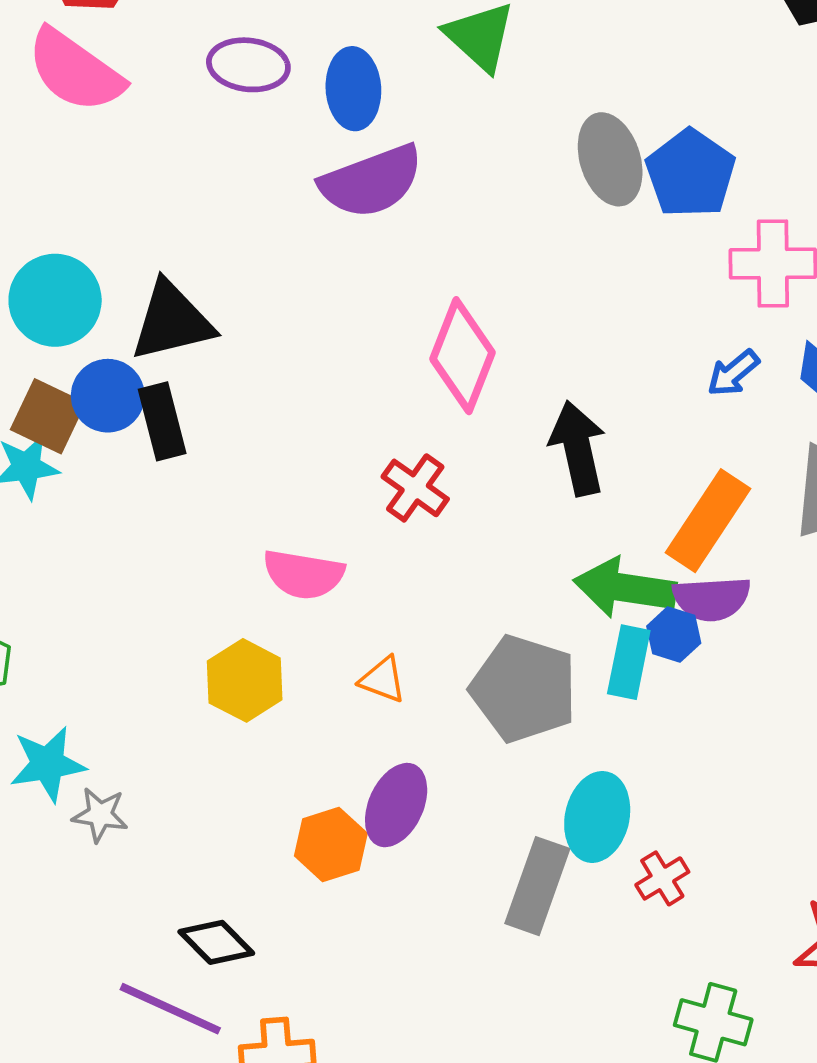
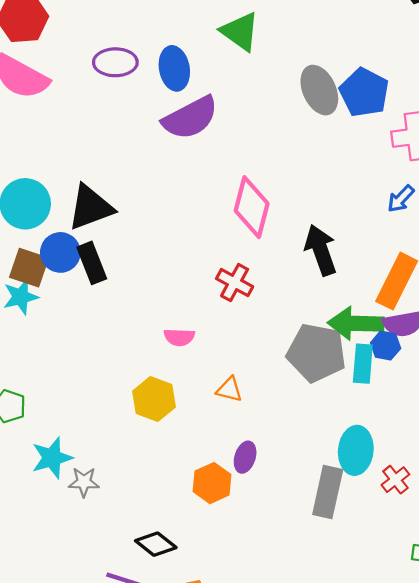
pink semicircle: (304, 574) -> (179, 337), size x0.7
gray pentagon: (524, 689) -> (316, 353), moved
purple ellipse: (396, 805) -> (245, 457), size x0.7

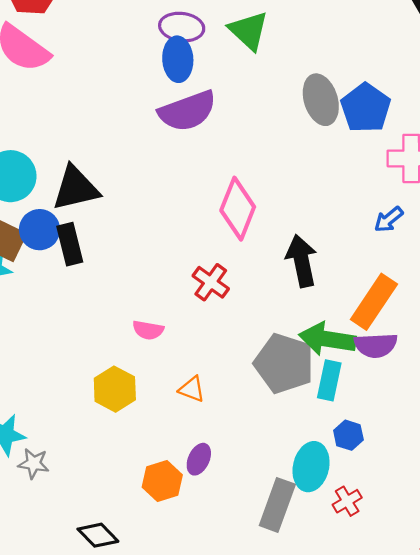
purple ellipse: (115, 62) -> (182, 27), moved
blue hexagon: (386, 346) -> (348, 435), moved

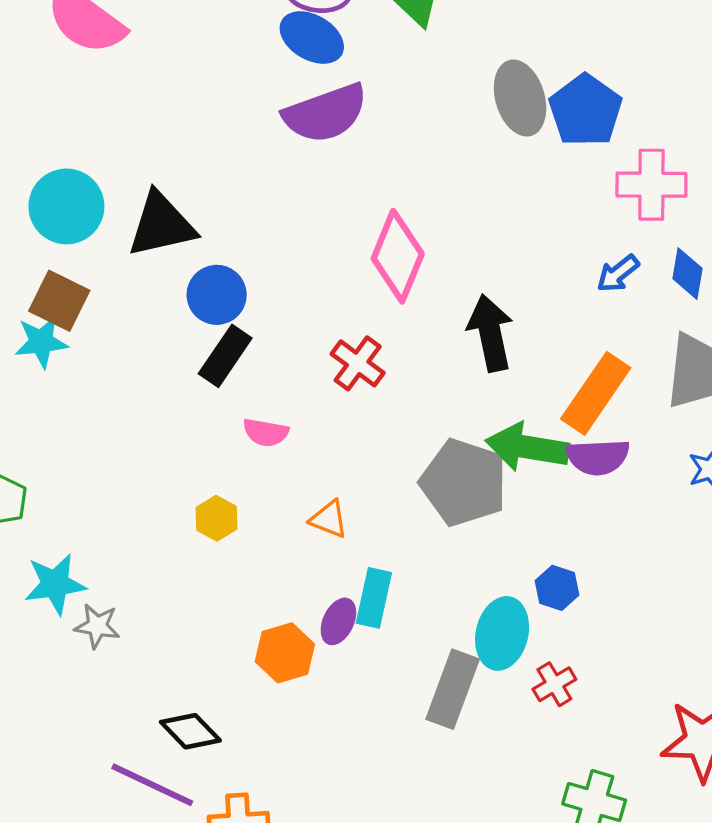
blue ellipse: (178, 59) -> (312, 38), turned -57
blue circle: (40, 230) -> (217, 295), moved
black rectangle: (70, 244) -> (225, 356), moved, turned 48
cyan rectangle: (329, 380) -> (374, 598), moved
yellow hexagon: (115, 389) -> (217, 518), size x0.7

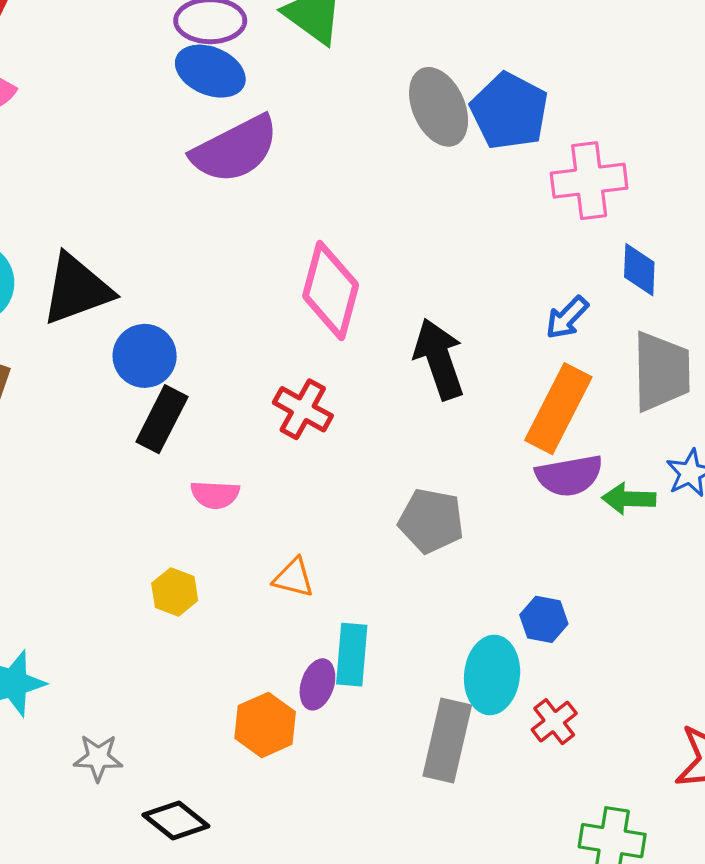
blue arrow: (618, 273) -> (567, 318), moved
green arrow: (527, 447) -> (629, 499), moved, size x0.6
gray pentagon: (464, 483) -> (431, 521), size x0.7
gray star: (97, 626) -> (98, 758), moved

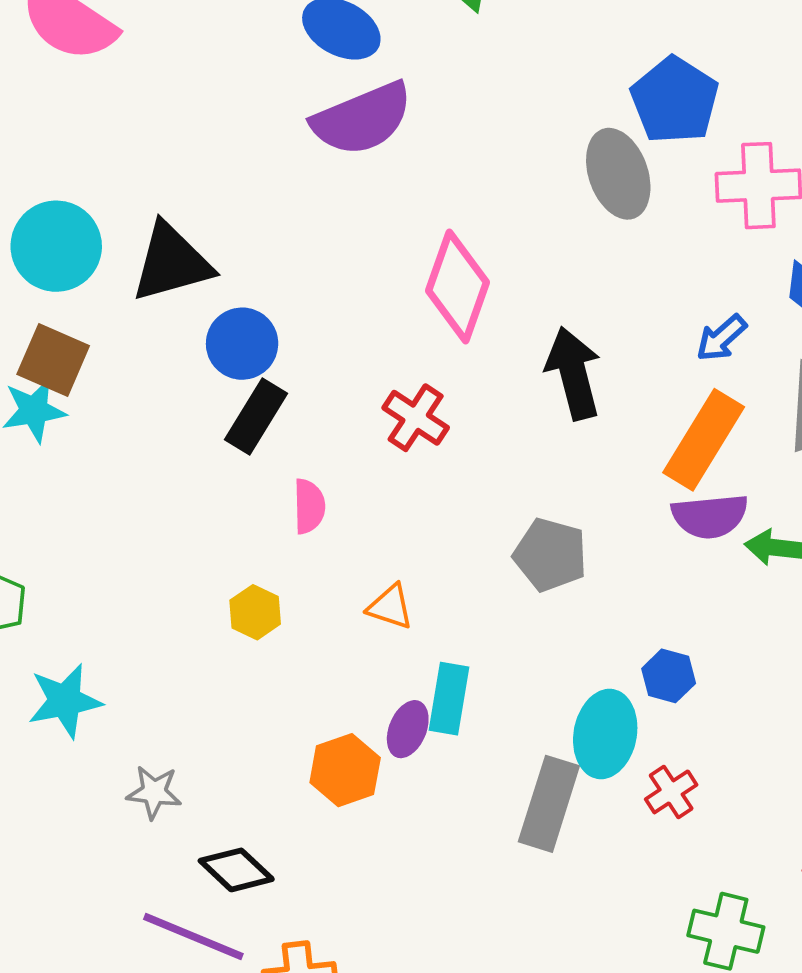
gray ellipse: (439, 107) -> (618, 174), moved
pink semicircle: (215, 495) -> (309, 506), turned -99

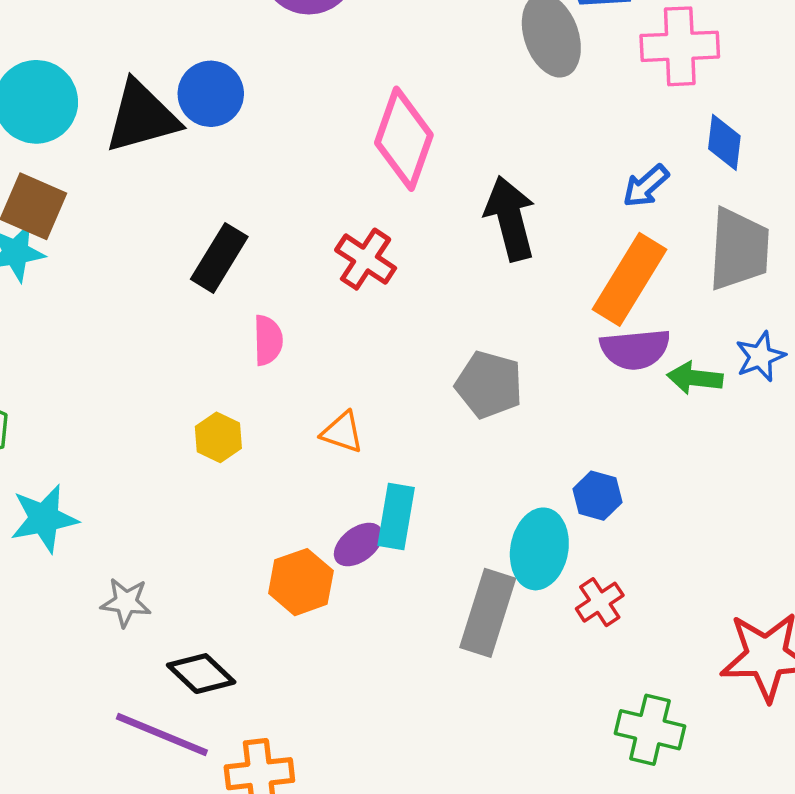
blue circle: (242, 344) -> (211, 94), moved
purple ellipse: (408, 729) -> (358, 544), turned 30

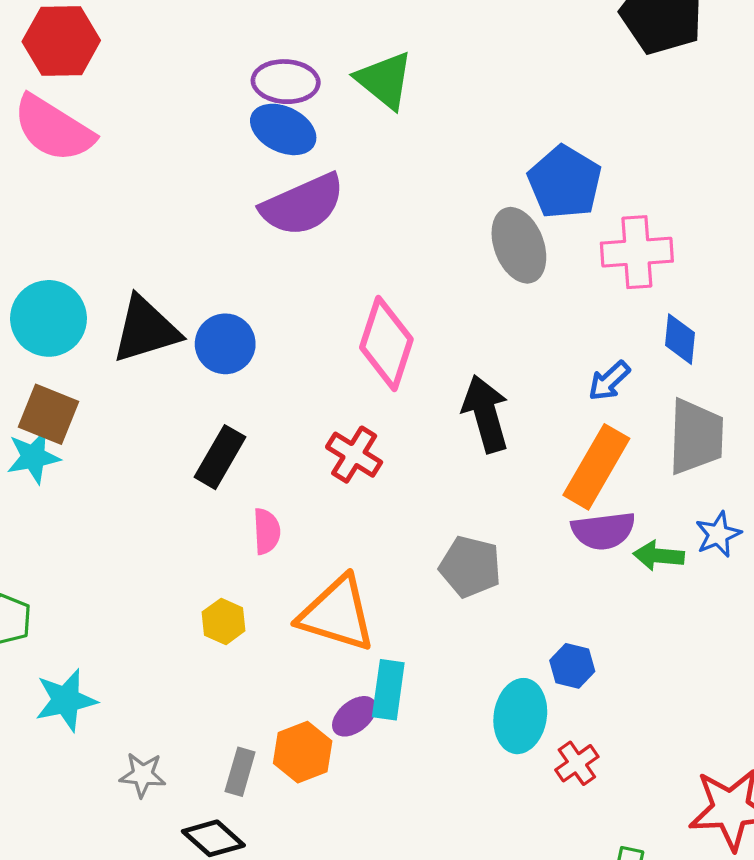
blue circle: (211, 94) -> (225, 344), moved
orange triangle: (342, 432) -> (337, 614), size x2.0
gray rectangle: (488, 613) -> (240, 772), moved, size x0.6

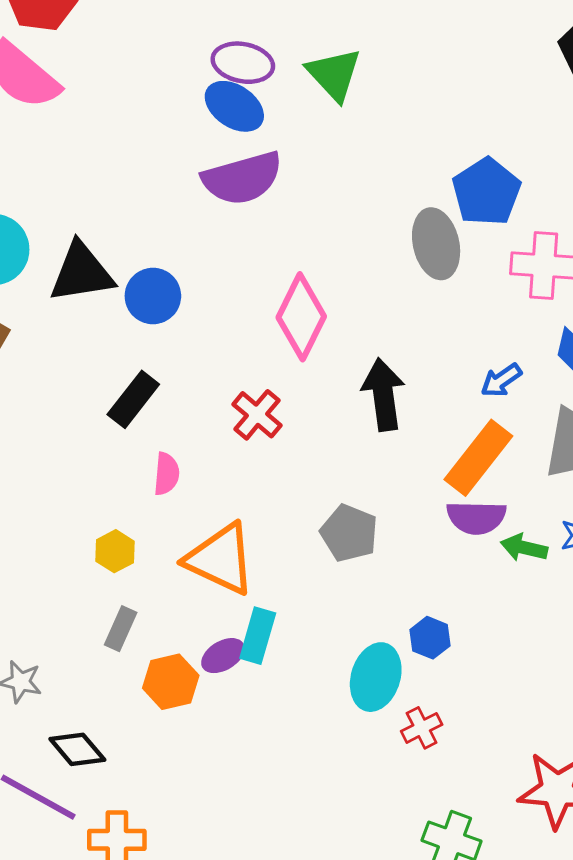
gray rectangle: (240, 772) -> (121, 629), moved

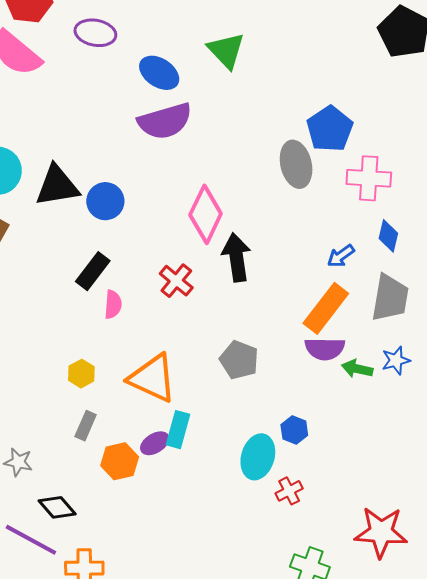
purple ellipse: (243, 63) -> (95, 33), moved
black arrow: (383, 394) -> (236, 257), moved
pink semicircle: (166, 474) -> (113, 304), moved

